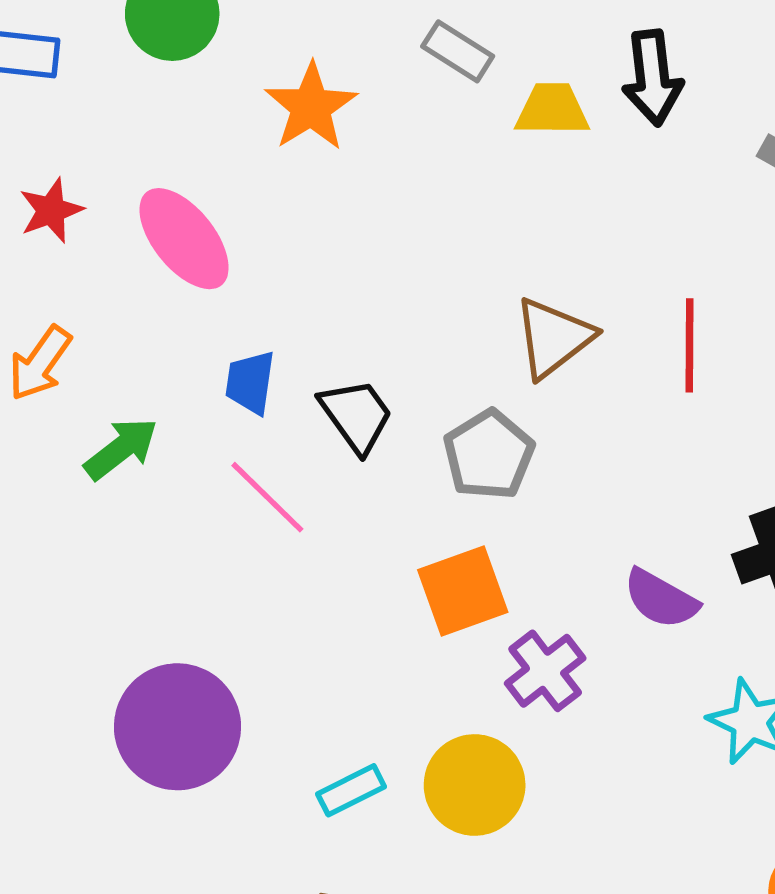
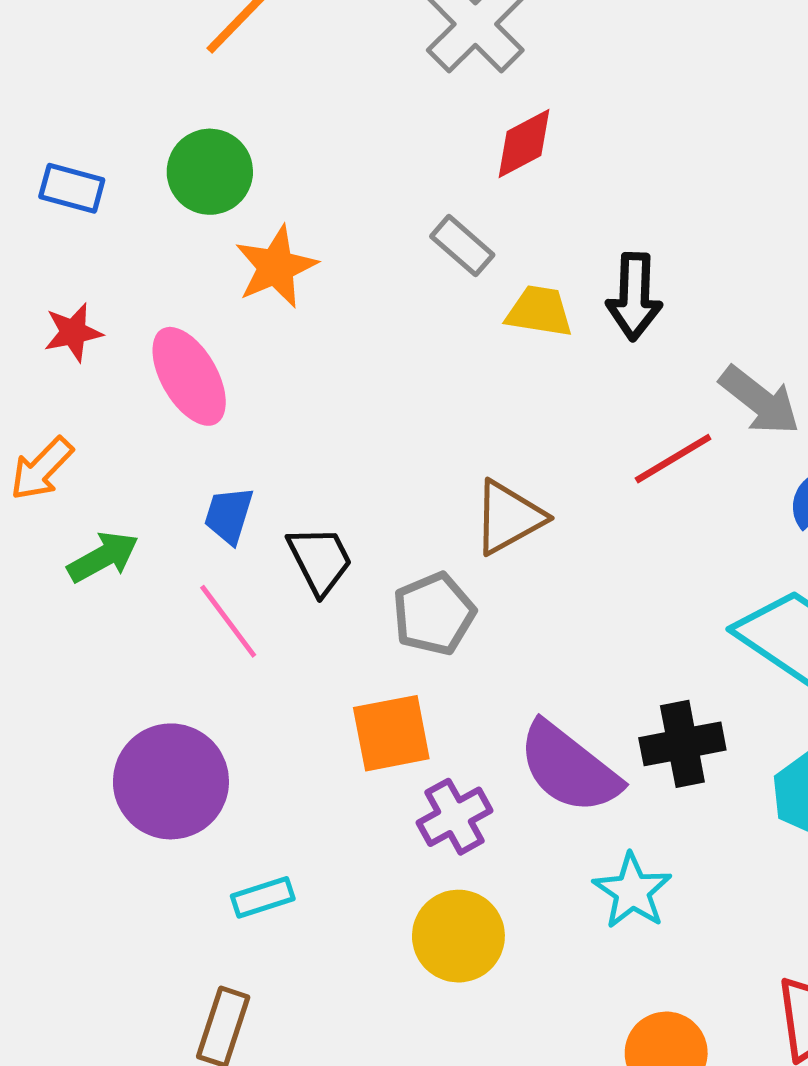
orange star: (311, 107) -> (276, 267), moved
red line: (689, 345) -> (673, 459), moved, turned 50
purple semicircle: (661, 599) -> (569, 768), size x1.6
purple circle: (177, 727) -> (171, 781), moved
yellow circle: (475, 785) -> (458, 936), moved

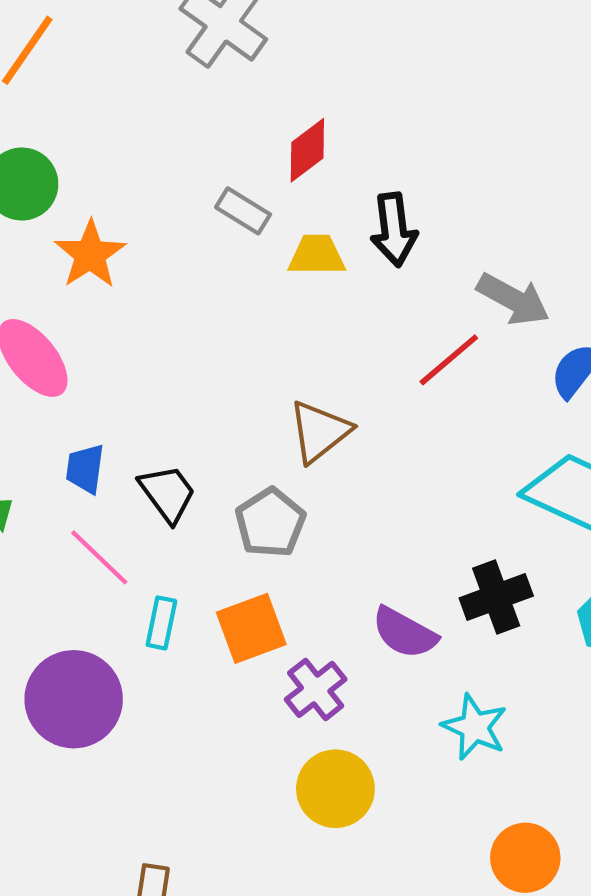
red diamond: (524, 143) -> (307, 150), moved
purple semicircle: (569, 768) -> (405, 633), size x0.7
cyan rectangle: (263, 897) -> (161, 623), moved, turned -51

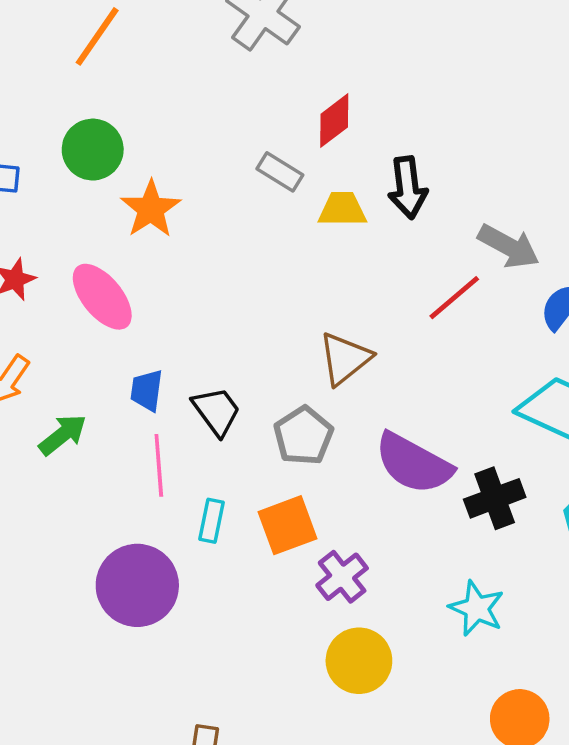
pink line: (99, 557) -> (159, 465), turned 42
purple semicircle: (405, 633) -> (414, 463), moved, size x1.4

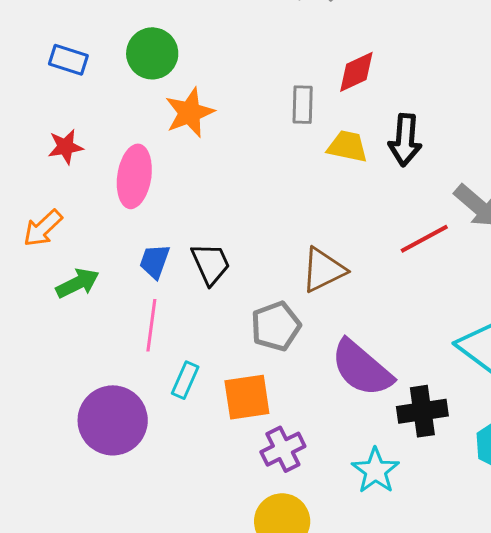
gray rectangle: (280, 172) -> (303, 105), turned 48
pink ellipse: (102, 297) -> (134, 176), turned 36
black trapezoid: (216, 411) -> (211, 264), moved
cyan star: (477, 608) -> (375, 471), moved

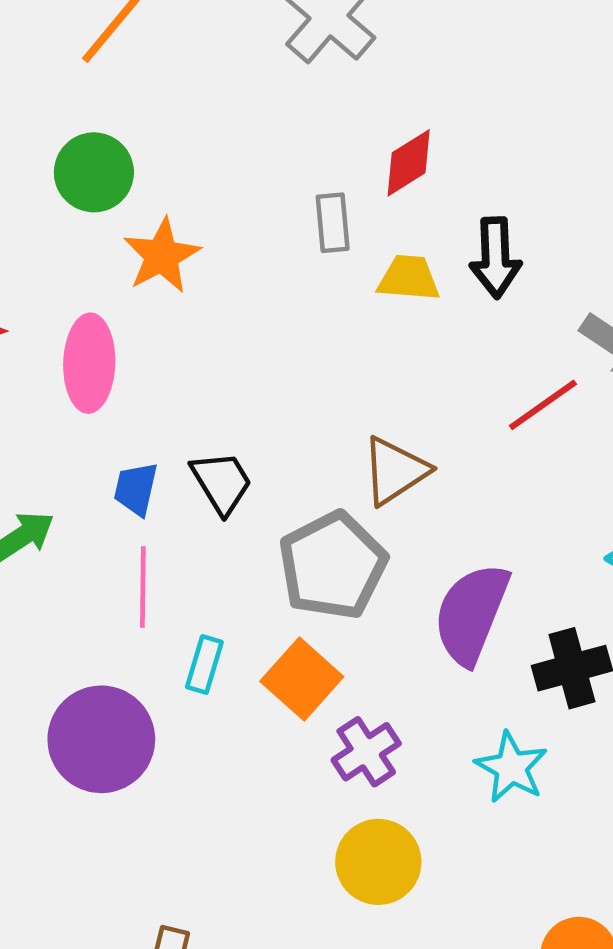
gray pentagon: (276, 326) -> (333, 566), size x1.4
purple semicircle: (362, 368) -> (471, 614), turned 78
orange square: (247, 397) -> (302, 679), turned -33

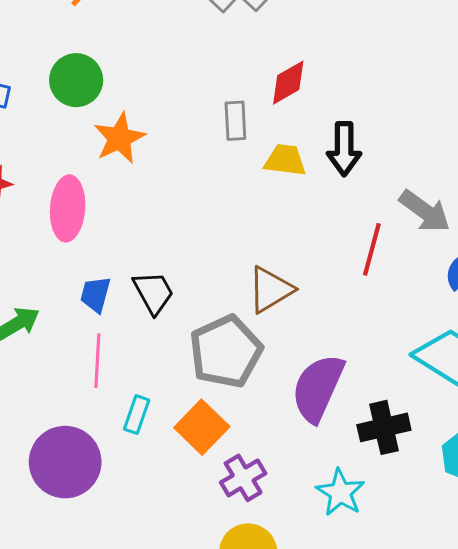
red line: (543, 405) -> (372, 249), turned -42

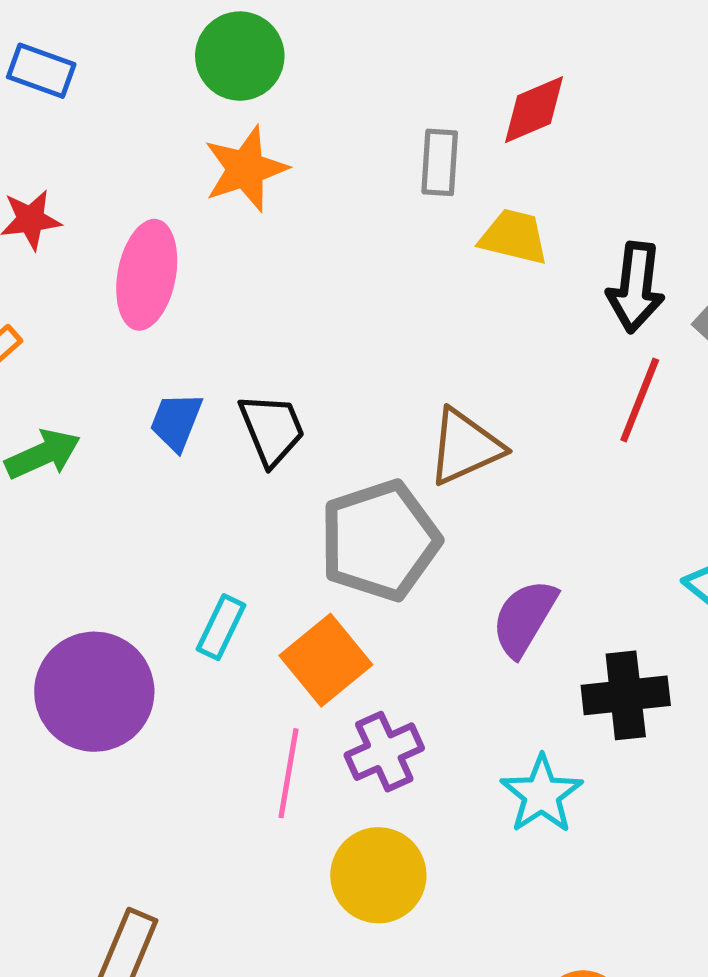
green circle: (76, 80) -> (240, 56), moved
black arrow: (344, 149) -> (636, 287), moved
pink line: (97, 361) -> (288, 773), moved
purple semicircle: (318, 388) -> (524, 618), size x0.7

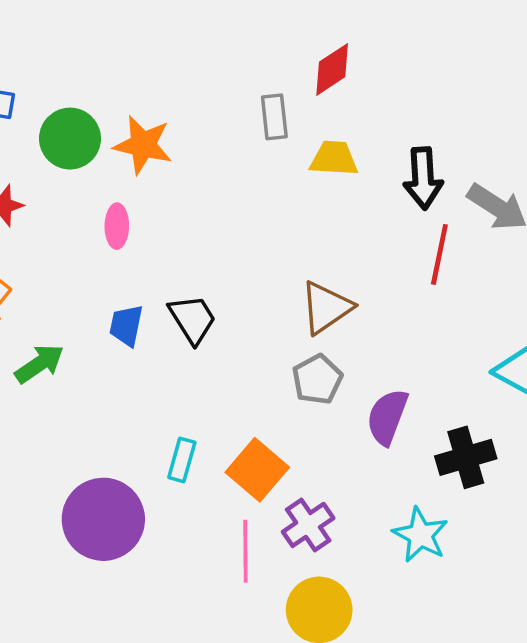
green circle: (240, 56) -> (70, 139), moved
orange star: (246, 169) -> (143, 145), turned -30
pink ellipse: (147, 275) -> (117, 226), moved, size x0.6
gray pentagon: (380, 540) -> (317, 379), moved, size x0.6

